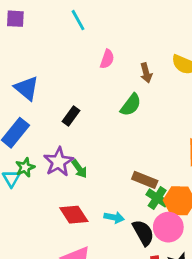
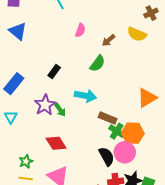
brown arrow: (146, 73) -> (109, 40), turned 64
blue triangle: (27, 88) -> (18, 31), moved
green star: (25, 167) -> (26, 161), moved
cyan arrow: (114, 217) -> (85, 96), moved, size x1.5

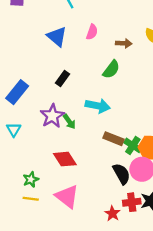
blue triangle: (18, 31) -> (57, 37), moved
brown arrow: (109, 40) -> (124, 43), turned -136
brown rectangle: (108, 118) -> (114, 139), moved

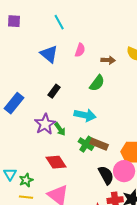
cyan triangle: (14, 130) -> (10, 174), moved
green cross: (133, 145) -> (86, 144), moved

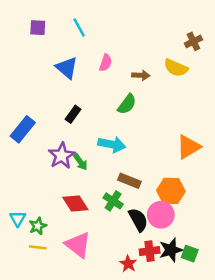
purple square: (14, 21) -> (38, 28), moved
green cross: (86, 144) -> (113, 201), moved

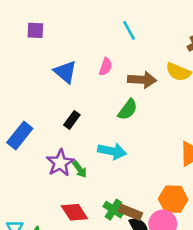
cyan line: (79, 28) -> (129, 30), moved
brown arrow: (141, 75) -> (142, 80), size x1.5
brown rectangle: (129, 181) -> (130, 212), moved

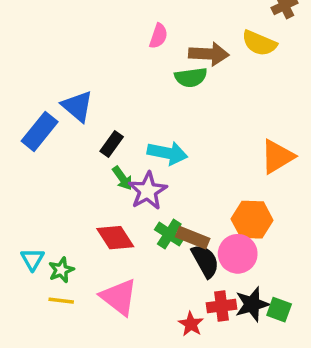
blue triangle: (65, 72) -> (77, 106), moved
green semicircle: (128, 110) -> (191, 77), moved, turned 45
black rectangle: (72, 120) -> (112, 144), moved
purple star: (60, 163) -> (148, 191), moved

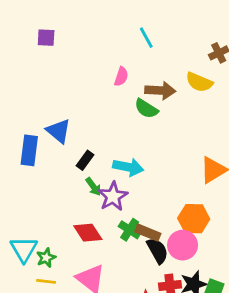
green semicircle: (191, 77) -> (146, 109), turned 40
blue rectangle: (40, 131) -> (29, 150), turned -32
cyan triangle: (32, 259) -> (24, 249), size x1.5

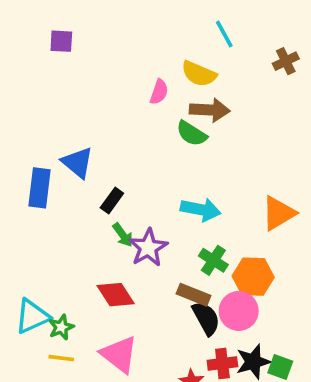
cyan line: (146, 38) -> (224, 34), moved
yellow semicircle: (199, 82) -> (199, 74), moved
cyan arrow: (128, 167) -> (201, 210), moved
green cross: (130, 230) -> (213, 260), moved
cyan triangle: (24, 249) -> (32, 316), turned 36

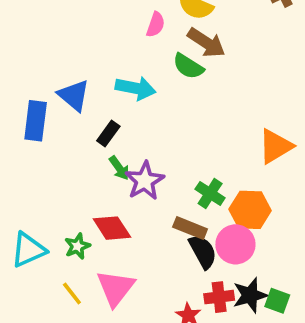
brown arrow: (210, 110) -> (206, 43), turned 30
cyan arrow: (201, 210) -> (136, 88), moved
green star: (61, 327) -> (77, 246), moved
pink triangle: (119, 354) -> (116, 288), turned 30
yellow line: (61, 358) -> (72, 293), moved, turned 45

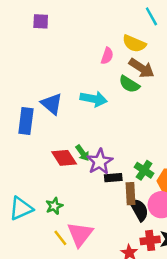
black rectangle: (108, 134) -> (113, 178), moved, turned 49
red diamond: (112, 228) -> (64, 158), moved
brown rectangle: (190, 228) -> (131, 194), turned 65
yellow line: (72, 293) -> (60, 238), moved

